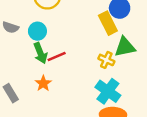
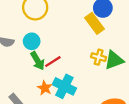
green triangle: (125, 47) -> (114, 60), moved
cyan cross: (108, 91) -> (64, 86), moved

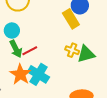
orange star: (45, 88) -> (20, 74), size x1.5

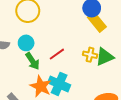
yellow rectangle: (71, 19) -> (97, 22), moved
red line: (30, 51) -> (57, 54), moved

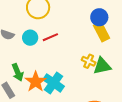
red line: (57, 54) -> (50, 37), moved
green arrow: (33, 61) -> (18, 72), moved

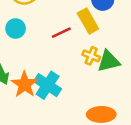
yellow rectangle: (101, 32) -> (88, 21), moved
red line: (50, 37) -> (61, 33), moved

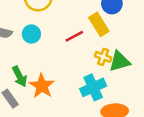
cyan cross: (48, 85) -> (93, 87), moved, turned 35

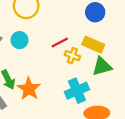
yellow rectangle: (99, 24) -> (93, 45), moved, turned -35
yellow cross: (103, 57) -> (72, 56), moved

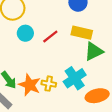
cyan circle: (20, 40) -> (25, 33), moved
yellow cross: (72, 56) -> (49, 84), moved

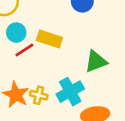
yellow rectangle: (82, 33) -> (49, 39), moved
red line: (50, 36) -> (24, 50), moved

